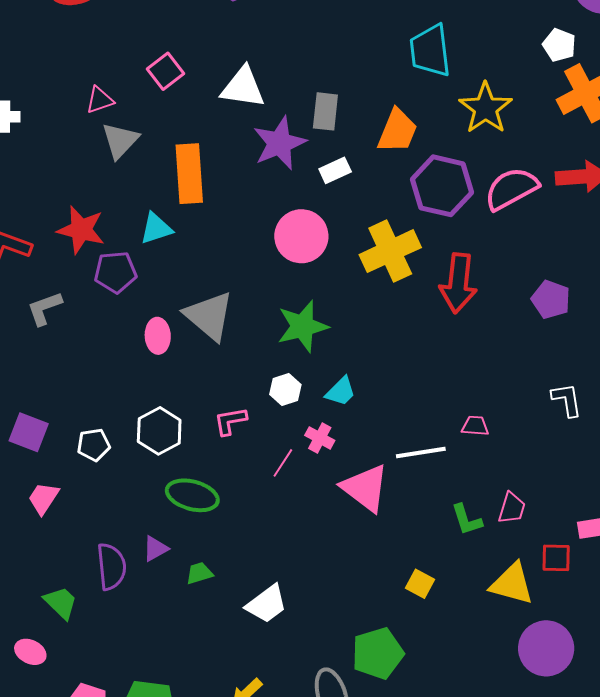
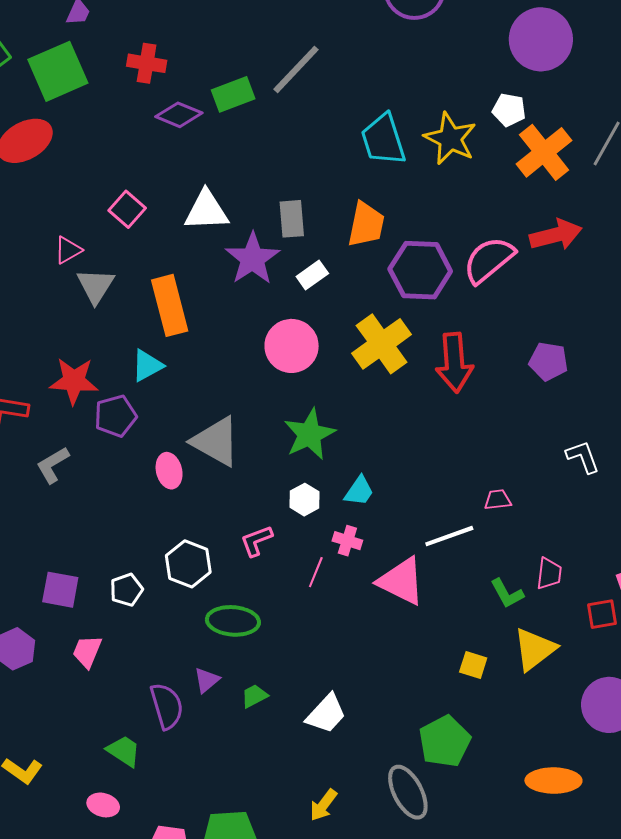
yellow star: (486, 108) -> (450, 139), moved
yellow triangle: (512, 584) -> (535, 649), moved, turned -42

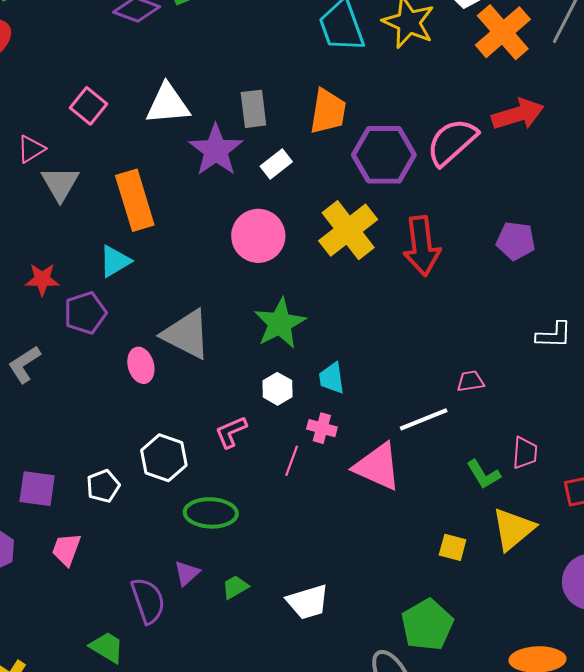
red star: (74, 381) -> (42, 279), size x0.7
white L-shape: (583, 457) -> (554, 335), turned 114
cyan trapezoid: (359, 491) -> (332, 378), turned 140
white trapezoid: (326, 714) -> (308, 602), turned 33

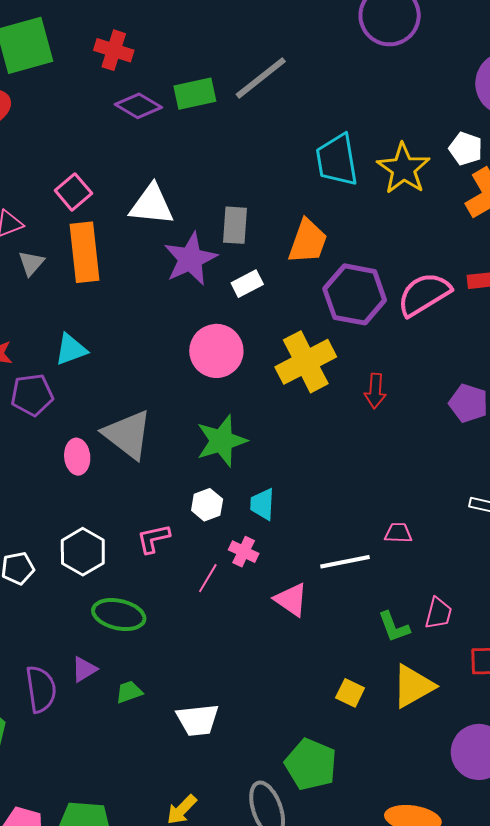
gray triangle: (60, 184) -> (31, 263), size x0.7
orange rectangle: (135, 200) -> (85, 252), moved
red arrow: (422, 246) -> (375, 391), size x0.6
pink triangle: (377, 467) -> (291, 600), size x0.7
green pentagon: (427, 625) -> (311, 764), turned -30

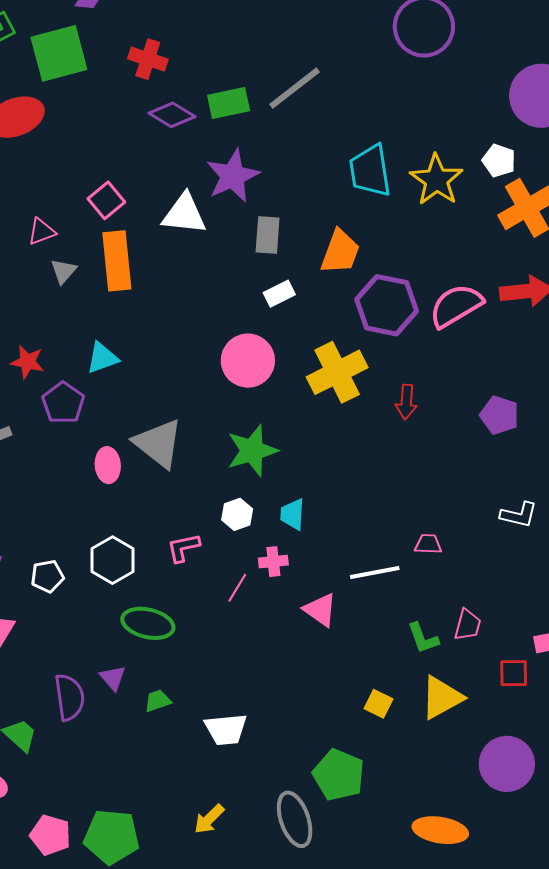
purple star: (190, 259) -> (233, 176), moved
purple pentagon: (32, 395) -> (63, 403), turned -30
pink cross: (244, 552) -> (273, 562), turned -32
purple triangle: (84, 669) -> (113, 678), turned -40

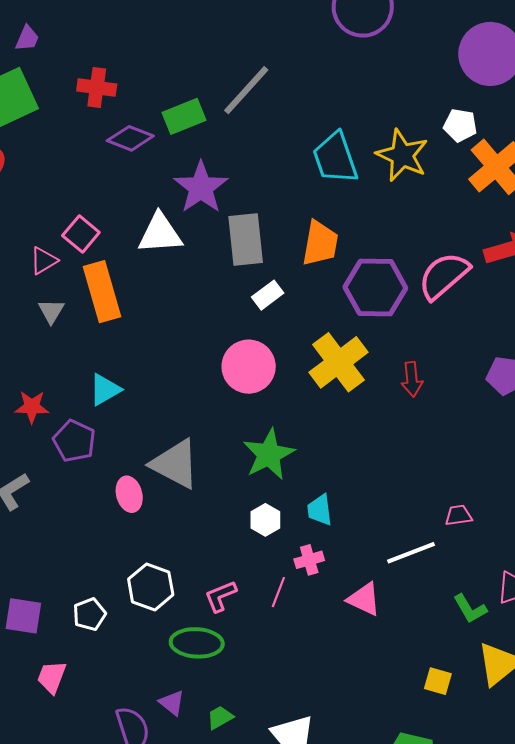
pink triangle: (42, 232) -> (44, 261), moved
gray rectangle: (268, 235) -> (246, 239), size x1.4
pink L-shape: (183, 548) -> (221, 596), moved

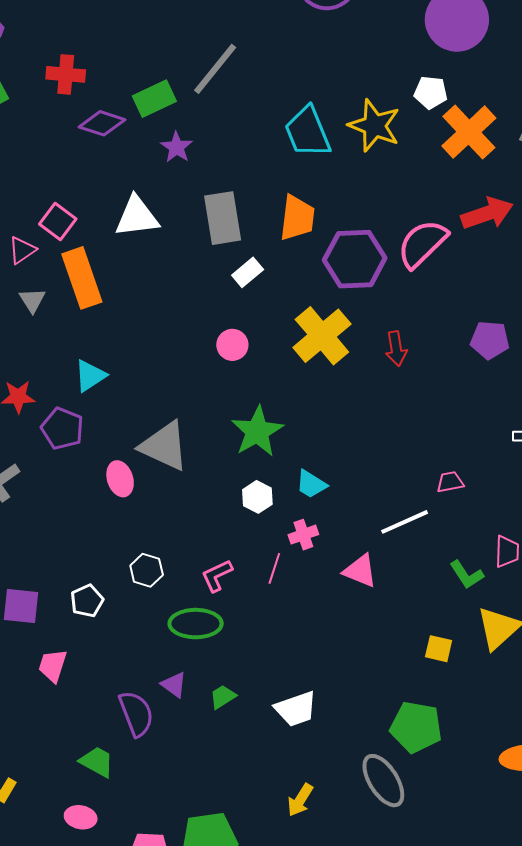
purple star: (201, 187) -> (177, 147), moved, size x0.6
pink circle: (249, 367) -> (232, 345), size x0.6
cyan trapezoid: (320, 510) -> (311, 484), turned -48
white hexagon: (151, 587) -> (147, 570), size x0.7

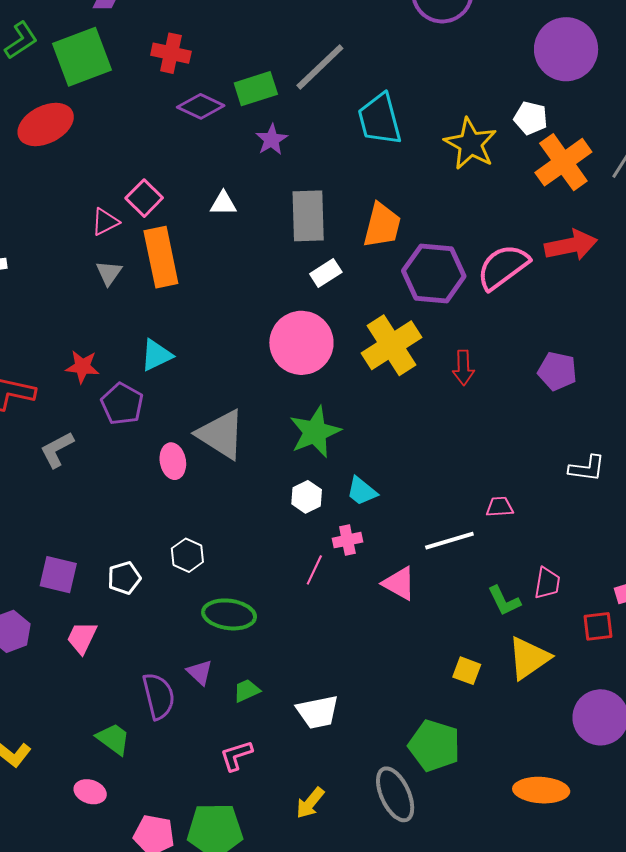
cyan trapezoid: (308, 132) -> (380, 119), moved
white triangle: (137, 217) -> (223, 203), size x0.6
pink circle: (232, 345) -> (301, 343), size x2.0
pink L-shape: (217, 576) -> (236, 756), moved

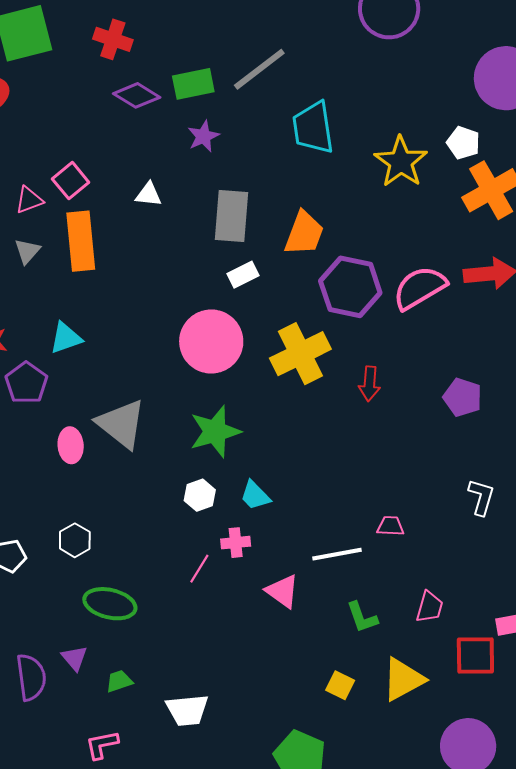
white L-shape: (587, 468) -> (481, 497), turned -87
green L-shape: (504, 601) -> (362, 617), moved
red square: (598, 626) -> (475, 655), size x1.4

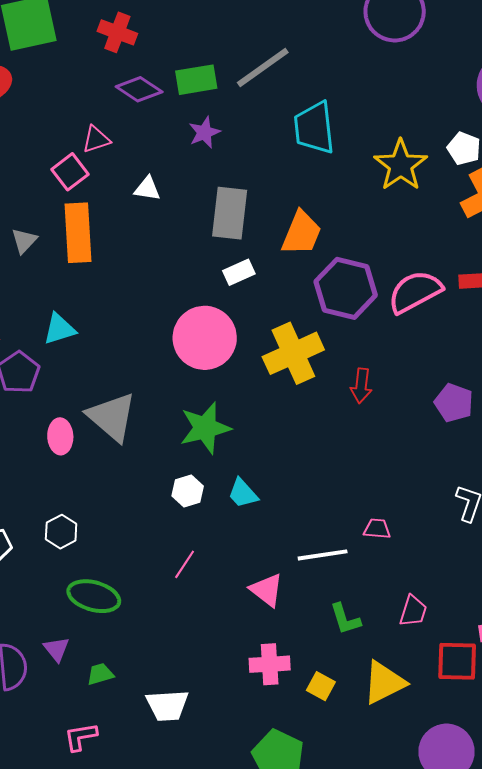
pink triangle: (29, 200) -> (96, 139), moved
pink cross: (236, 543) -> (270, 664), moved, size x1.4

